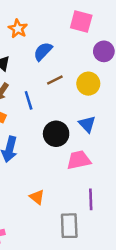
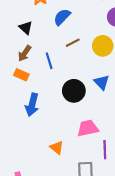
pink trapezoid: (79, 160) -> (88, 128), moved

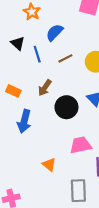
brown arrow: (25, 53) -> (45, 88), moved
blue line: (49, 61) -> (37, 54), moved

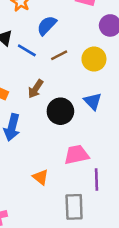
blue line: (37, 54) -> (27, 50), turned -42

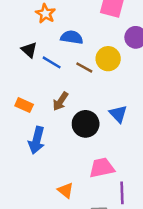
blue semicircle: (47, 25) -> (72, 37), turned 55
brown line: (59, 55) -> (84, 67), turned 56
yellow circle: (94, 59) -> (108, 59), moved

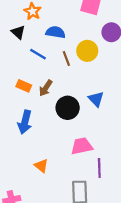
black triangle: (29, 50) -> (18, 32), moved
brown line: (84, 67) -> (66, 59), turned 40
orange rectangle: (24, 105) -> (24, 86), moved
orange triangle: (65, 190) -> (41, 166), moved

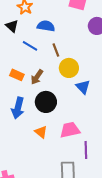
yellow circle: (87, 51) -> (69, 68), moved
black circle: (68, 108) -> (46, 102), moved
orange triangle: (41, 166) -> (41, 132), moved

